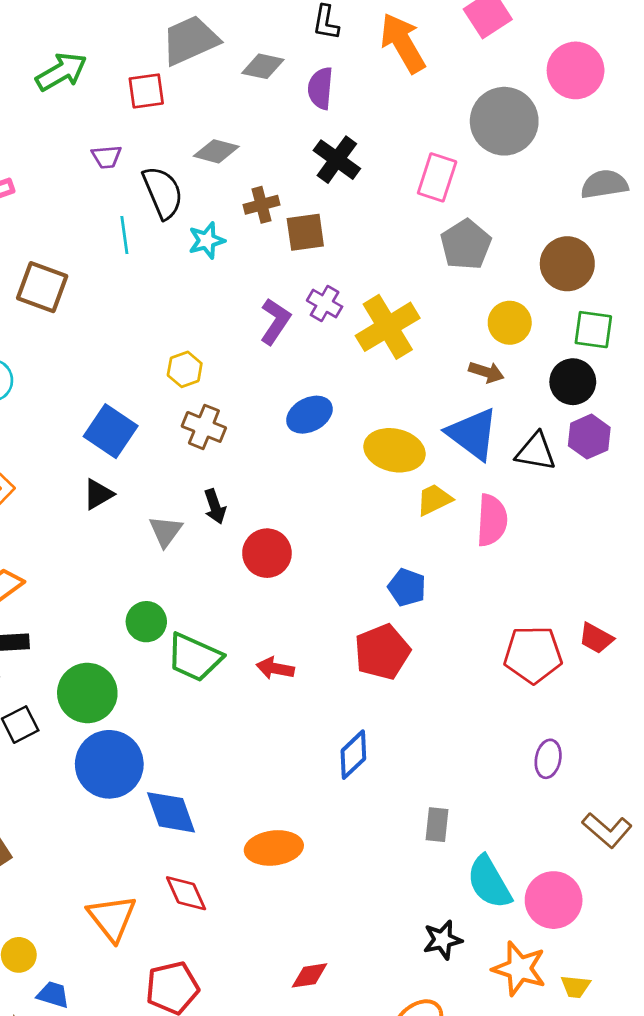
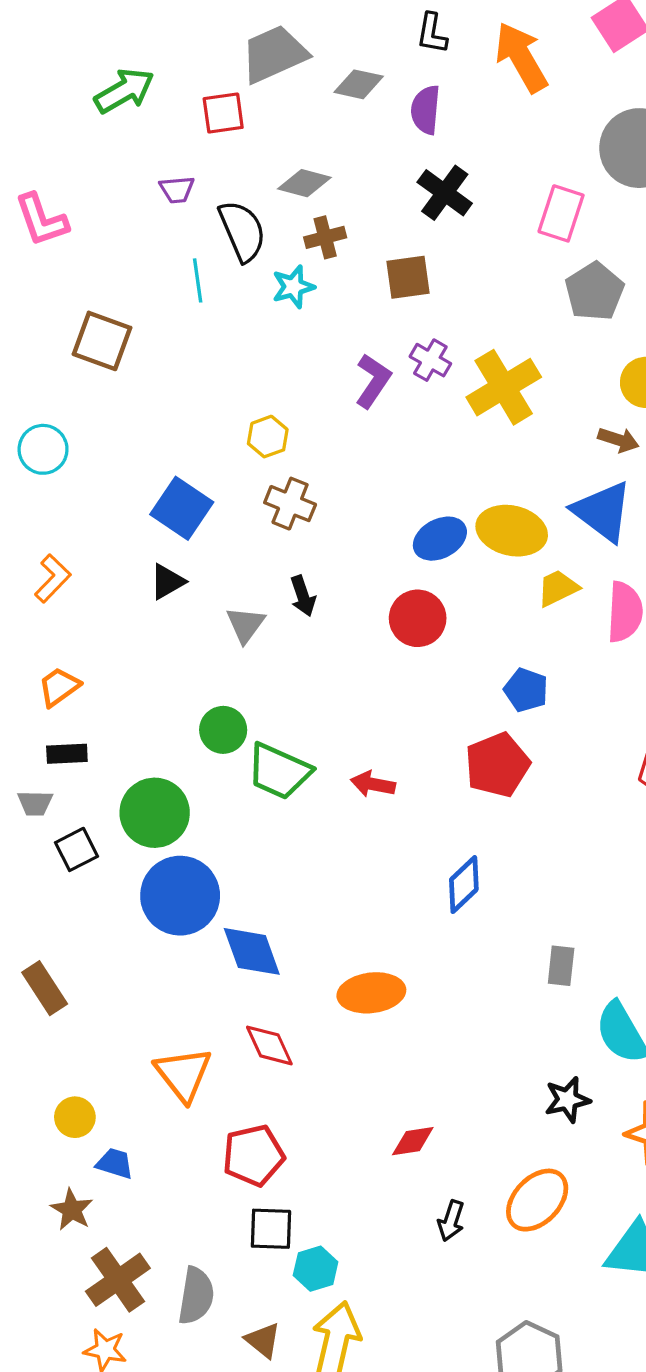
brown cross: (261, 205) -> (325, 237), moved
blue ellipse: (309, 415) -> (440, 539), moved
red circle: (267, 553) -> (418, 618), moved

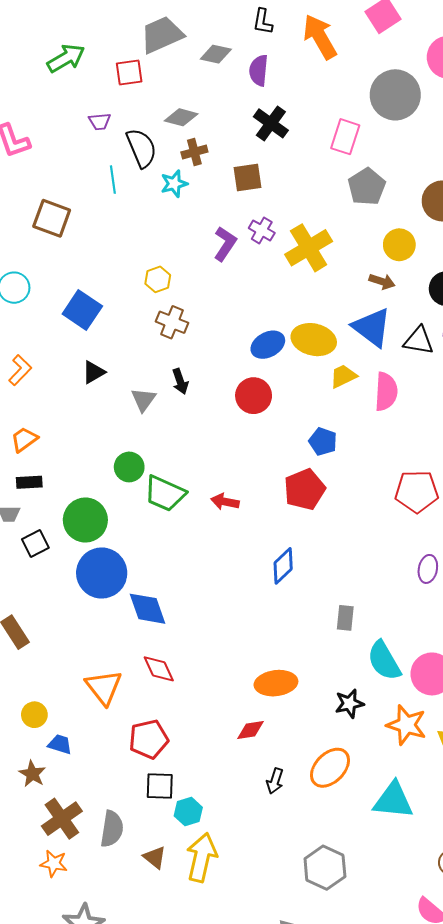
blue square: (182, 508) -> (82, 310), moved
orange ellipse: (371, 993) -> (276, 683), moved

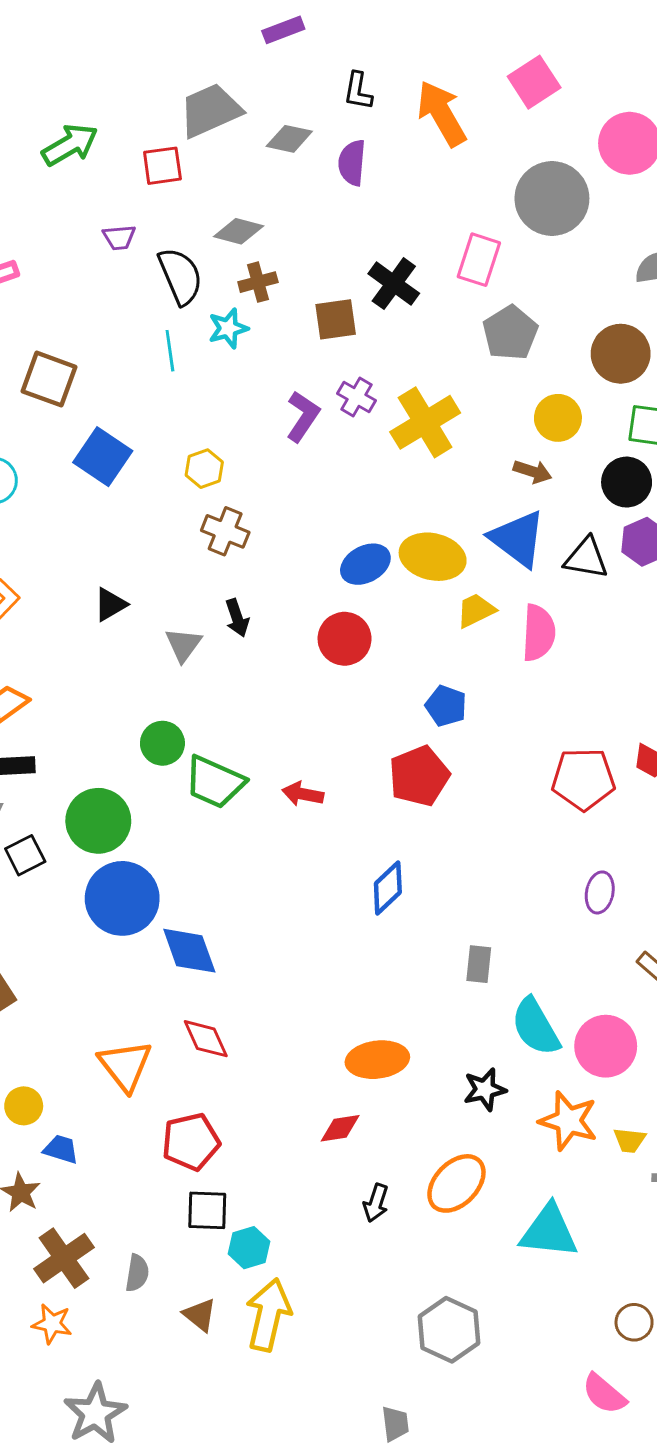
black cross: (271, 123) -> (394, 284), moved
cyan line: (113, 180) -> (170, 351), moved
blue square: (82, 310) -> (103, 457), moved
gray semicircle: (112, 829) -> (137, 1273), size x0.7

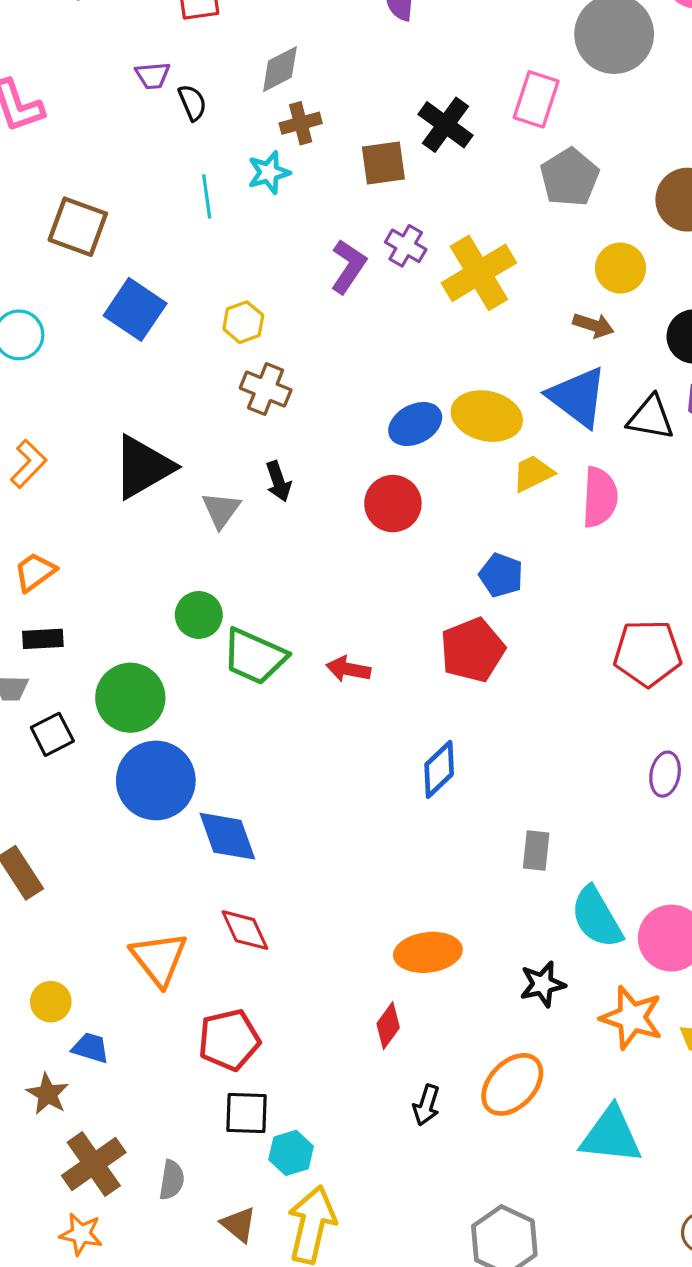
gray diamond: (239, 231) -> (280, 69), turned -42
black semicircle: (180, 276) -> (192, 103), moved, size x0.6
black triangle: (110, 604) -> (143, 467), size x1.8
red diamond: (340, 1128) -> (388, 1026), turned -45

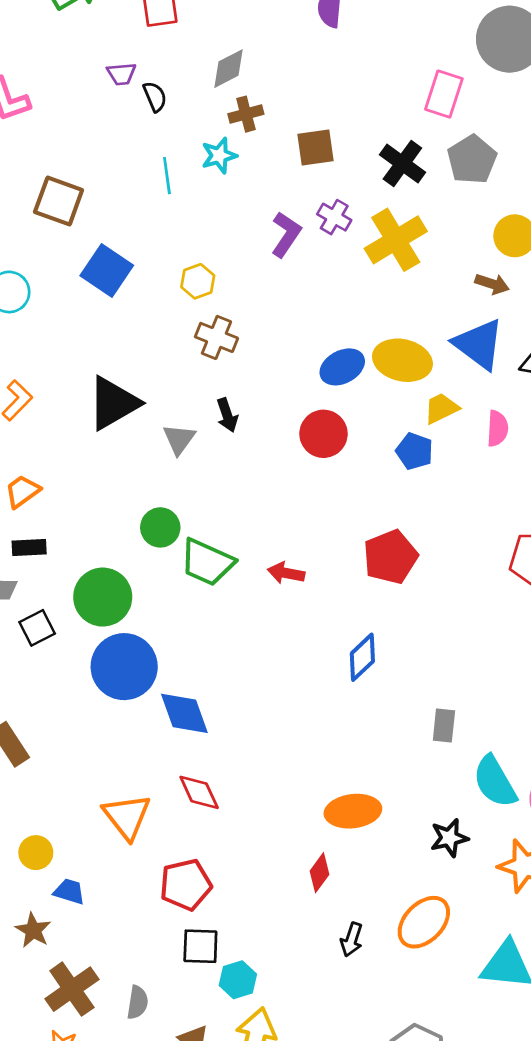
black cross: (445, 125) -> (402, 164), moved
pink semicircle: (600, 497) -> (497, 428), size x0.7
blue pentagon: (501, 575) -> (414, 451), moved

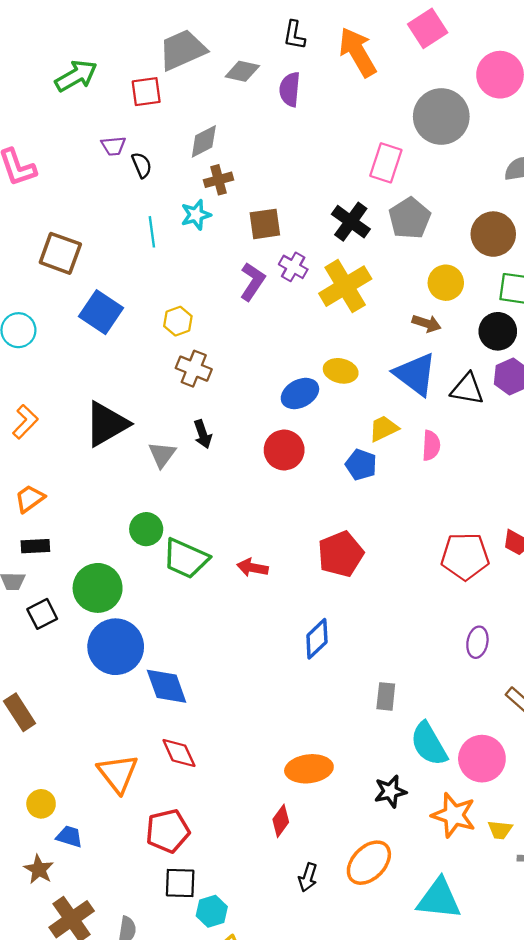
brown square: (315, 147) -> (265, 224), moved
yellow ellipse: (402, 360) -> (341, 371), moved, size x0.7

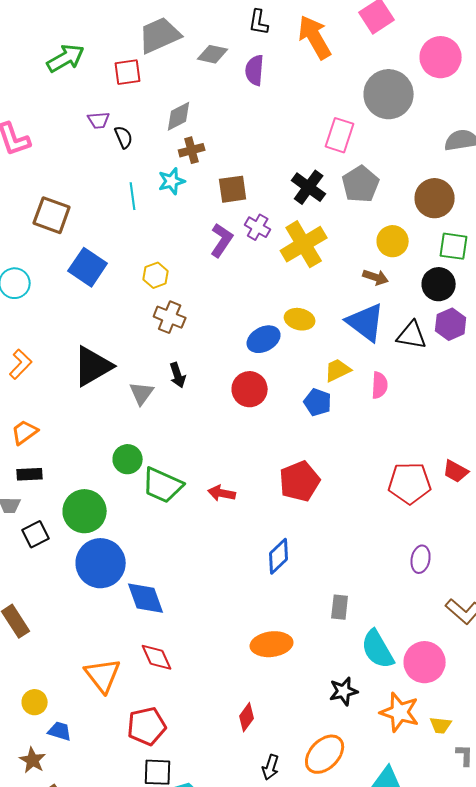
orange ellipse: (309, 769) -> (272, 644), moved

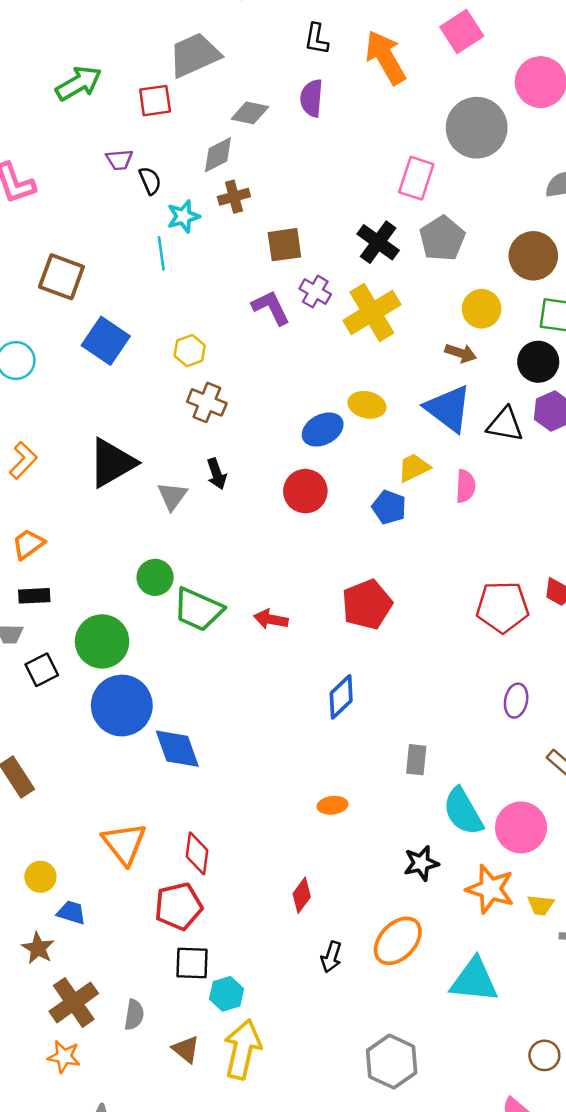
gray diamond: (213, 54) -> (250, 113), moved
cyan star: (172, 181) -> (183, 216), moved
purple L-shape: (222, 240) -> (271, 308), turned -60
orange ellipse: (272, 644) -> (332, 805), size x0.6
red diamond: (157, 657) -> (197, 853), moved, turned 32

